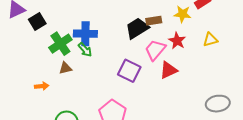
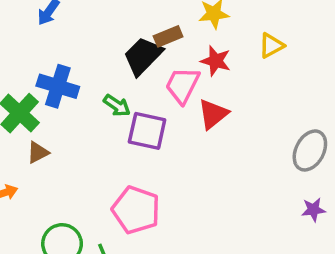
blue cross: (85, 34) -> (58, 86), turned 30
green arrow: (85, 50) -> (117, 106), moved
gray ellipse: (218, 104) -> (310, 150), turned -40

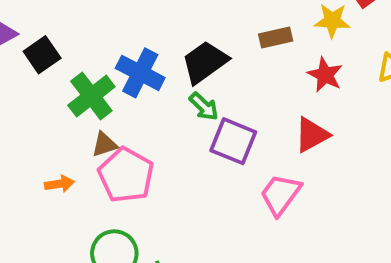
black trapezoid: (143, 56) -> (205, 62), moved
pink trapezoid: (182, 85) -> (280, 194), moved
pink pentagon: (136, 210) -> (126, 175), moved

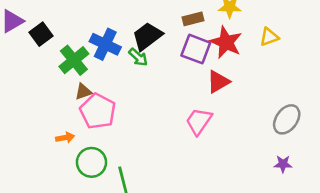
red star: (325, 75) -> (226, 42), size x1.4
green arrow: (204, 106) -> (138, 57), moved
purple square: (233, 141) -> (196, 49), moved
orange arrow: (59, 184) -> (65, 138), moved

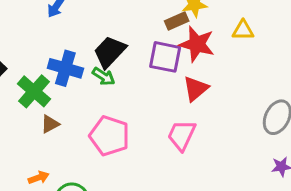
brown rectangle: (193, 19) -> (177, 21), moved
yellow triangle: (269, 37) -> (243, 30), turned 30
pink pentagon: (98, 111) -> (109, 136), moved

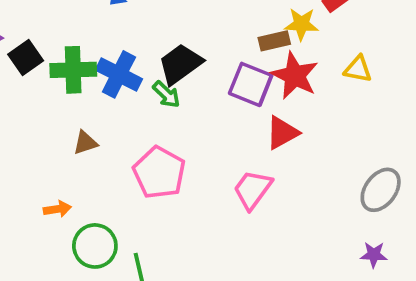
green cross: (34, 91) -> (73, 70), moved, turned 36

